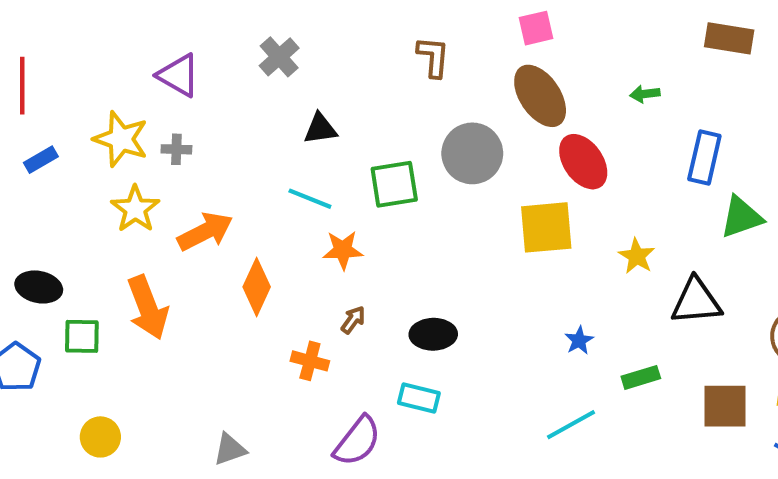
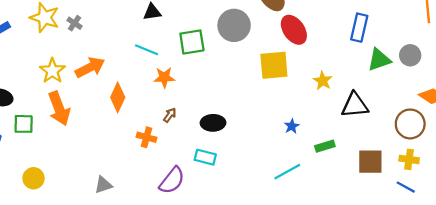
gray cross: (176, 149) -> (75, 23), turned 32
yellow star: (135, 209) -> (52, 71), moved

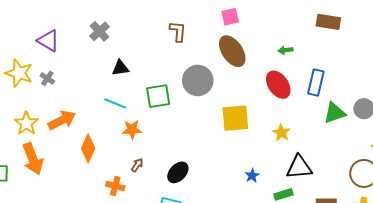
red ellipse: (294, 30) -> (278, 85), moved
black triangle: (355, 105) -> (299, 167), moved
black ellipse: (213, 123) -> (178, 172), turned -45

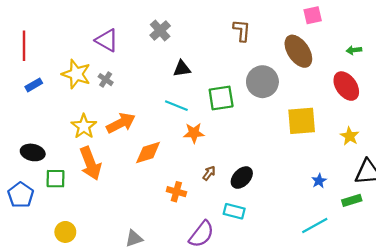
pink square: (230, 17) -> (313, 15), moved
orange diamond: (88, 148) -> (148, 152), turned 48
brown arrow: (137, 165) -> (209, 173), moved

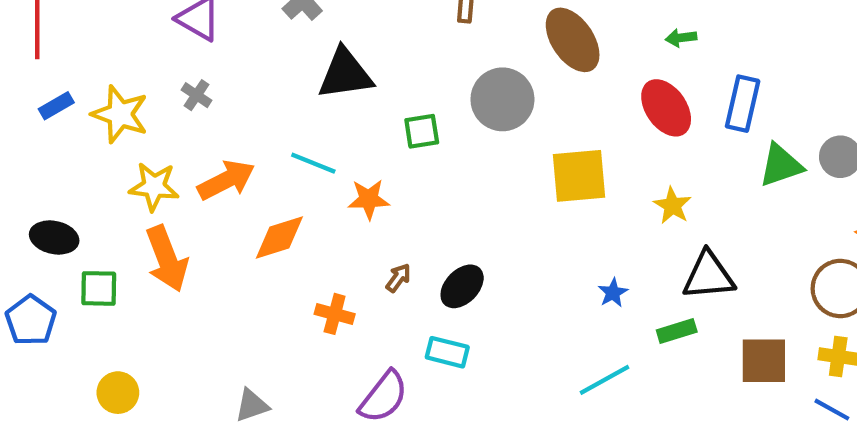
black triangle: (182, 69) -> (345, 74), size x1.6
yellow star: (76, 74) -> (120, 114), moved
green square: (221, 98) -> (422, 131), size x0.7
cyan line: (176, 106) -> (313, 163), moved
yellow star: (84, 126) -> (154, 186), turned -30

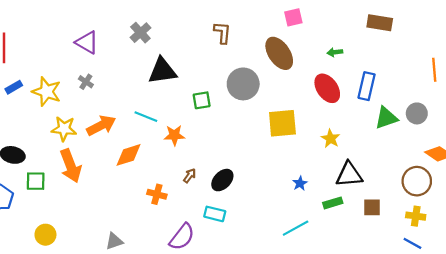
brown square: (764, 361) -> (372, 207), moved, size x0.7

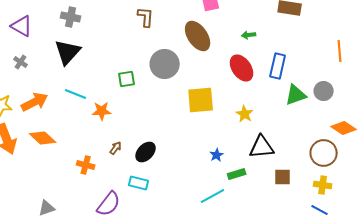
gray cross: (140, 33) -> (71, 17), turned -36
black triangle: (162, 71) -> (68, 52), moved, turned -40
orange diamond: (128, 155) -> (43, 138), moved, turned 60
green rectangle: (333, 203) -> (237, 174), moved

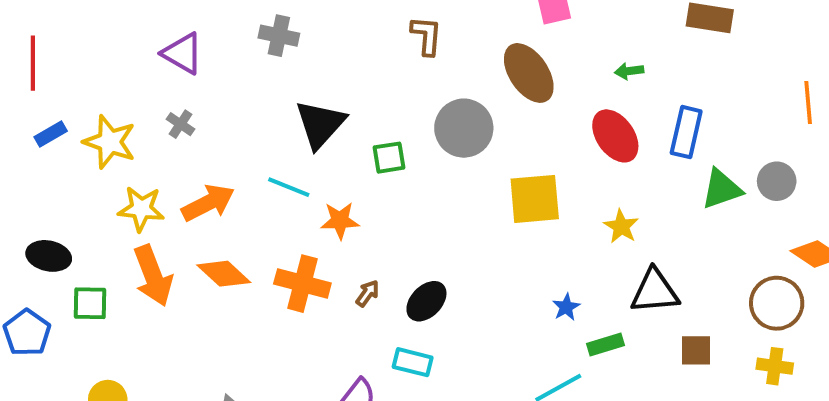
black triangle: (68, 52) -> (320, 124), moved
orange cross: (86, 165) -> (302, 284), moved, size x1.5

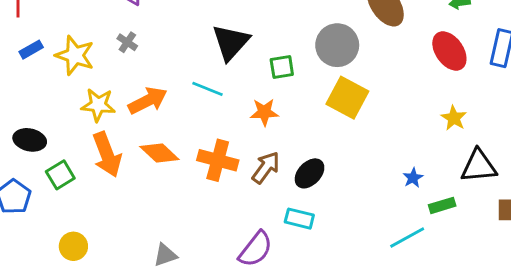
yellow square: (535, 199) -> (347, 98), moved, turned 33
orange star: (340, 221) -> (264, 112), moved
brown arrow: (367, 293) -> (266, 168), size x1.6
green square: (90, 303) -> (60, 175), turned -32

